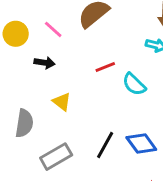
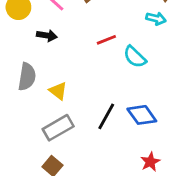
yellow triangle: (62, 102) -> (58, 91), moved
gray semicircle: (24, 123) -> (27, 77), moved

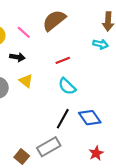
cyan semicircle: (135, 57) -> (67, 86), moved
yellow triangle: (58, 91) -> (26, 81), moved
gray rectangle: (58, 128) -> (49, 147), moved

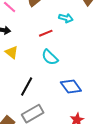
cyan arrow: (101, 44) -> (66, 18), moved
black line: (63, 119) -> (27, 87), moved

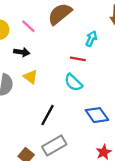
cyan arrow: (66, 18) -> (91, 39), turned -80
red line: (46, 33) -> (78, 59), moved, turned 32

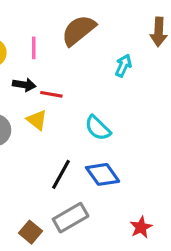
pink line: (28, 26) -> (34, 48), turned 48
red line: (78, 59) -> (51, 94), moved
blue diamond: (97, 115) -> (103, 174), moved

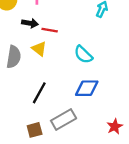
black line: (61, 174) -> (39, 93), moved
blue diamond: (103, 174) -> (87, 88), turned -55
brown square: (31, 232) -> (35, 130), turned 35

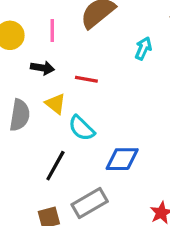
red line: (50, 30) -> (86, 79), moved
cyan semicircle: (83, 55) -> (81, 128), moved

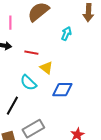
yellow triangle: (55, 104) -> (46, 68), moved
blue diamond: (122, 159) -> (62, 90), moved

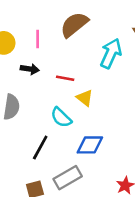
cyan arrow: (66, 34) -> (111, 53), size x1.6
blue diamond: (62, 90) -> (90, 145), moved

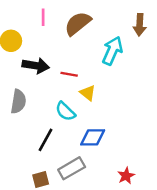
pink line: (38, 39) -> (43, 17), moved
black arrow: (30, 69) -> (36, 66), size x1.5

